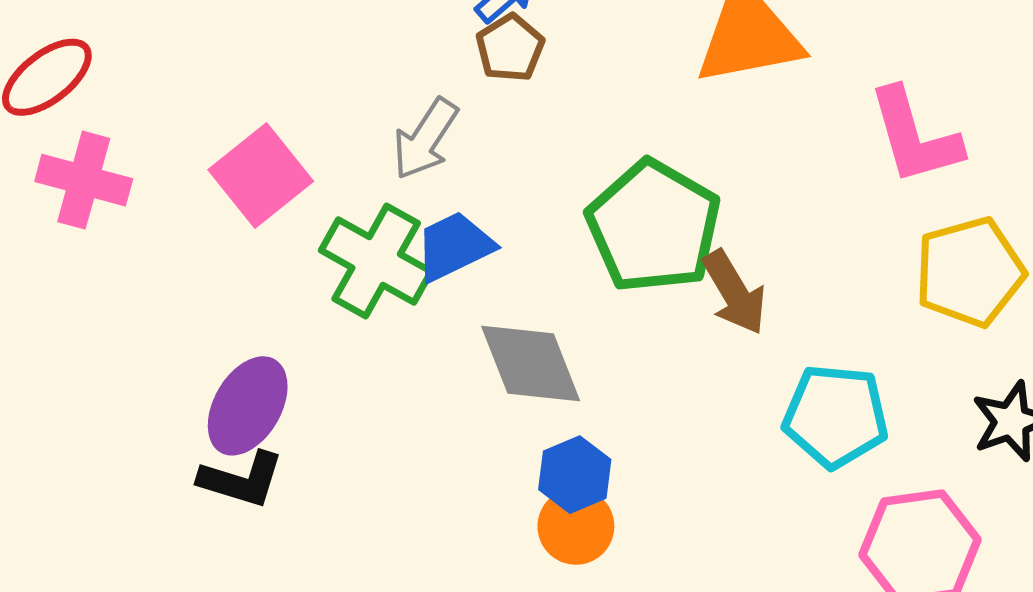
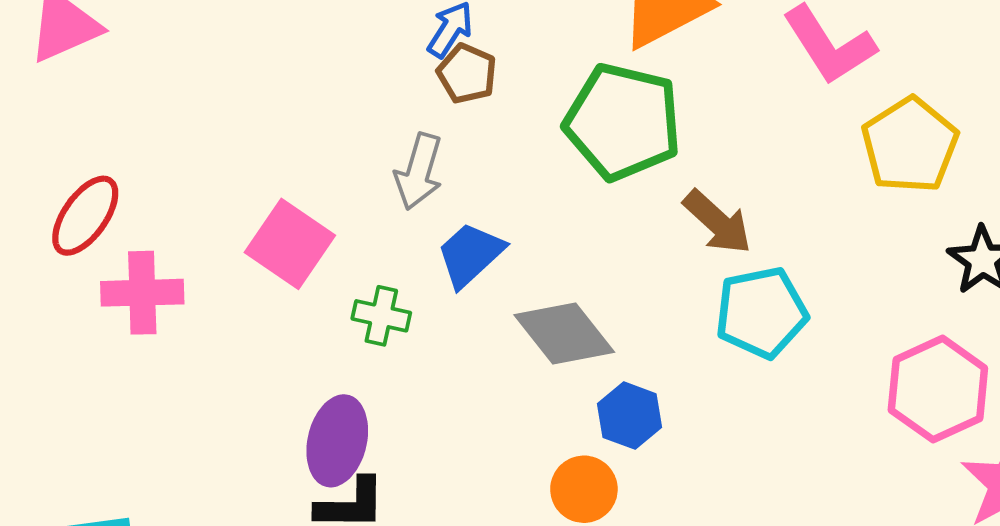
green pentagon: (654, 226) -> (623, 122), moved
green cross: (376, 261) -> (381, 316), moved, size x0.6
cyan pentagon: (836, 416) -> (761, 312), moved
orange circle: (576, 526) -> (584, 489), moved

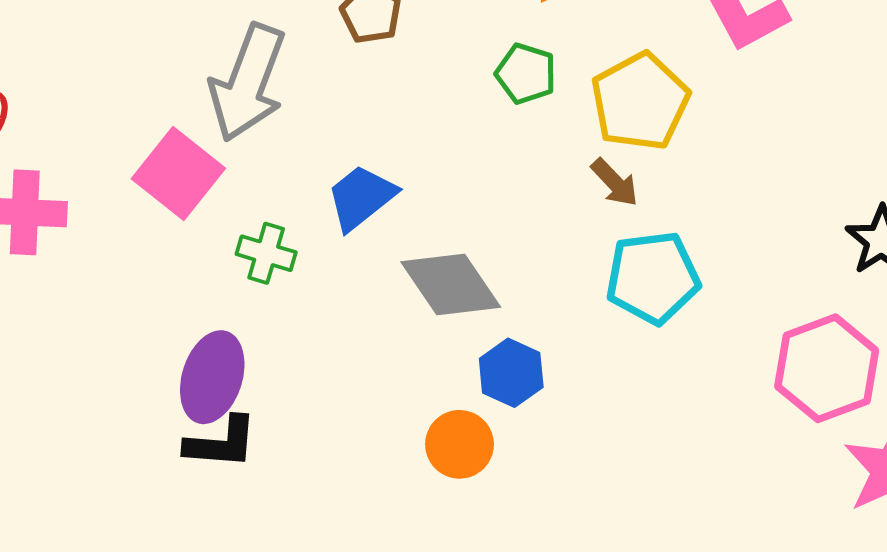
green pentagon: (623, 122) -> (526, 74), size x0.5
yellow pentagon: (910, 145) -> (640, 102), moved
gray arrow: (419, 172) -> (248, 83), moved, size x1.5
brown arrow: (717, 222) -> (615, 182), size x0.7

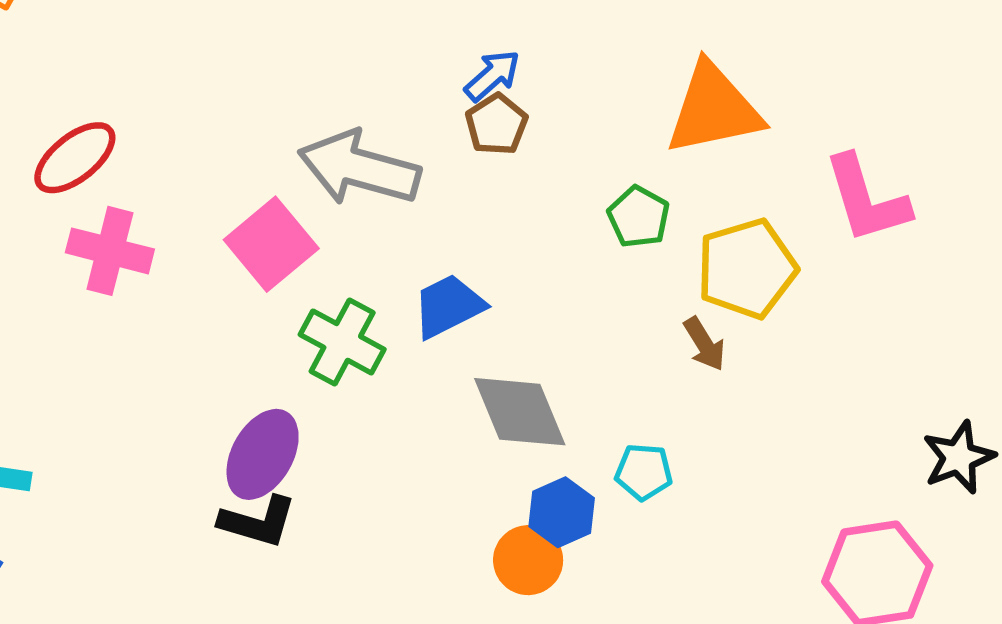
gray arrow: (248, 83) -> (359, 168), turned 73
green cross: (266, 253) -> (342, 342), size x1.4
cyan pentagon: (653, 278) -> (644, 472), moved, size x0.6
orange circle: (460, 444) -> (528, 560), moved

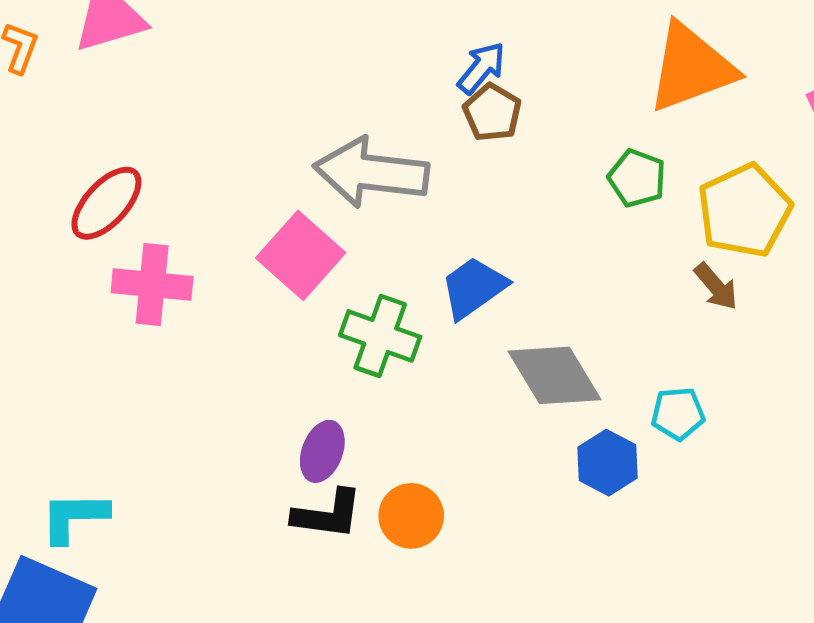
purple ellipse: (263, 454) -> (322, 451), size x0.7
orange circle: (528, 560) -> (411, 516), moved

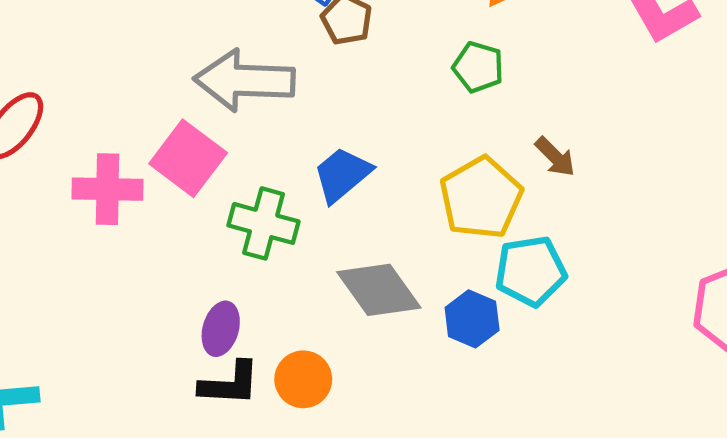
yellow pentagon: (745, 211) -> (481, 198), moved
pink cross: (152, 285) -> (107, 189), moved
gray diamond: (555, 375) -> (379, 290), moved
cyan pentagon: (678, 414) -> (530, 271), size x1.5

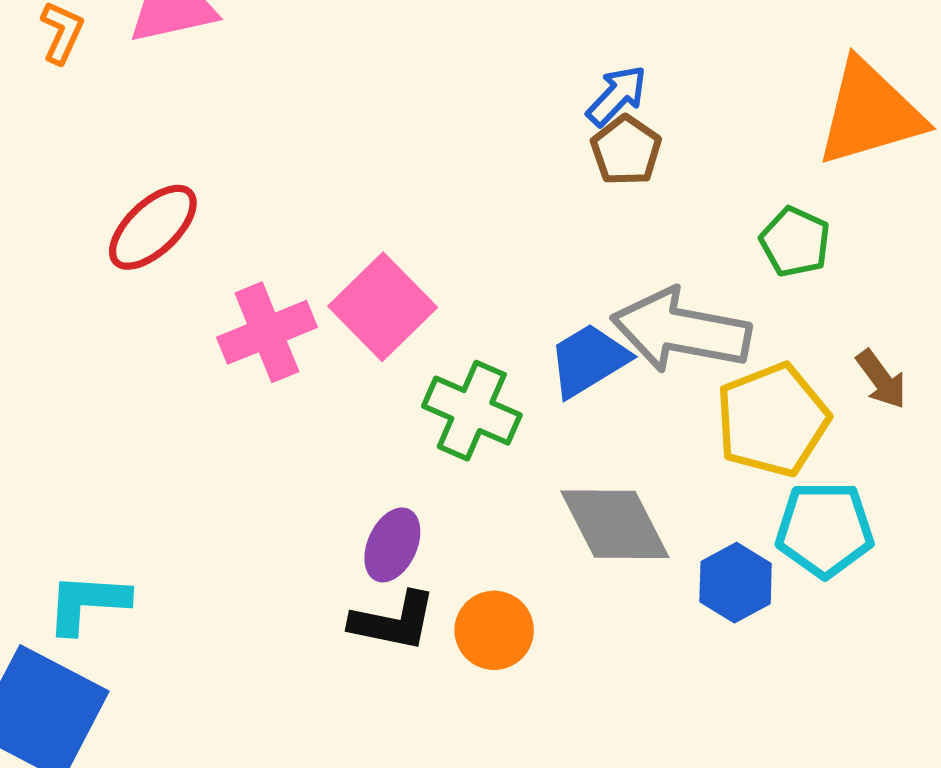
gray arrow: (244, 80) -> (681, 331), moved
pink cross: (107, 189) -> (267, 332), turned -32

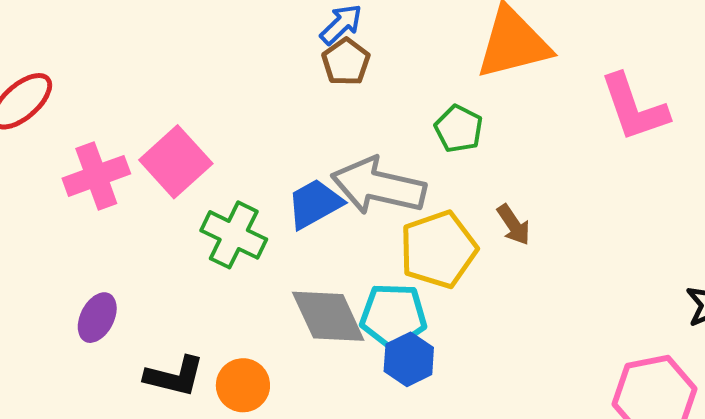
cyan pentagon: (825, 529) -> (393, 316), moved
purple ellipse: (392, 545) -> (97, 318), moved

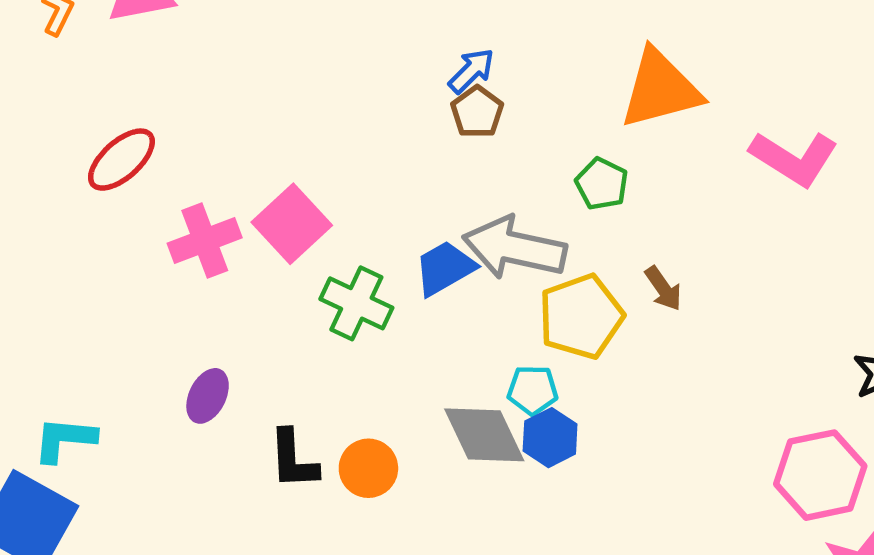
pink L-shape: (634, 108) -> (794, 158), turned -38
gray diamond: (328, 316) -> (484, 435), moved
cyan pentagon: (393, 316) -> (533, 390), size x0.7
black L-shape: (174, 376) -> (293, 459), turned 74

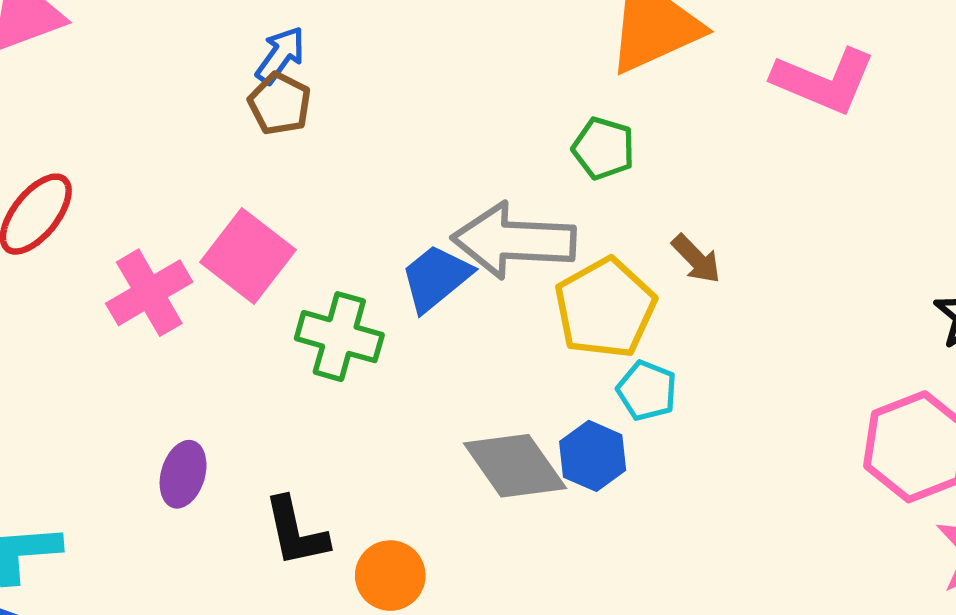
blue arrow: (471, 71) -> (280, 55), moved
brown pentagon: (477, 112) -> (280, 104), moved
cyan pentagon: (533, 390) -> (647, 391), moved, turned 30
orange circle: (368, 468) -> (390, 576), moved

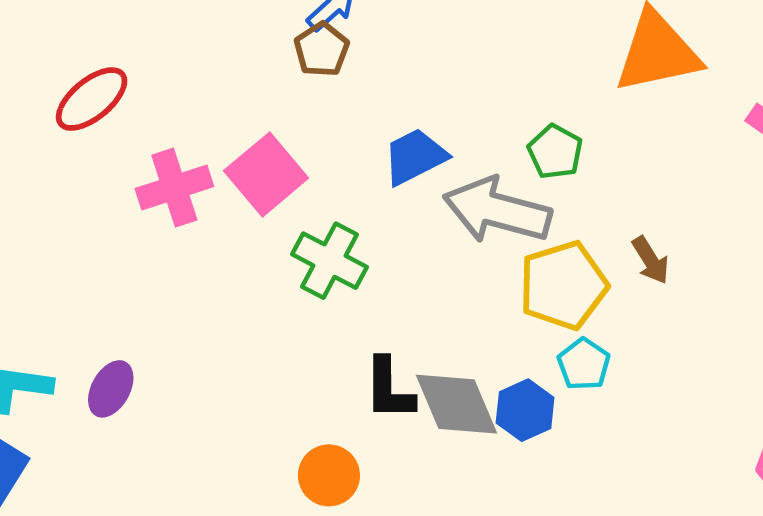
green pentagon: (603, 148) -> (555, 152), moved
blue trapezoid: (436, 278) -> (415, 157), moved
purple ellipse: (183, 474) -> (111, 389), moved
black L-shape: (296, 532) -> (389, 389), moved

